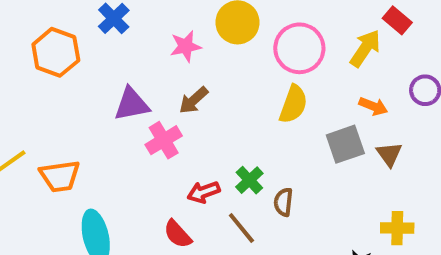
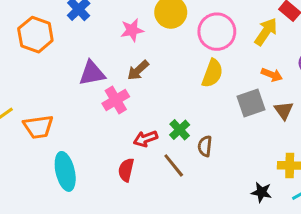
red semicircle: (178, 234) -> (126, 170), turned 55

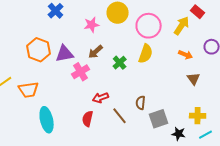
orange hexagon: (35, 35) -> (39, 50), moved
gray square: (251, 103) -> (159, 119), moved
green cross: (180, 130) -> (120, 63), moved

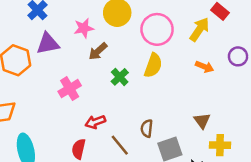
brown arrow: (96, 52) -> (98, 51), moved
purple triangle: (65, 54) -> (48, 44), moved
brown triangle: (194, 79) -> (202, 121), moved

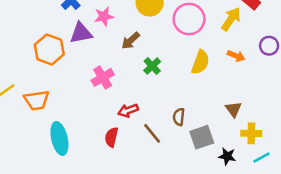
pink star: (84, 28) -> (104, 16), moved
yellow semicircle: (153, 65) -> (200, 62), moved

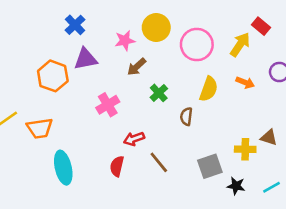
pink star: (104, 16) -> (125, 41), moved
brown triangle: (234, 109) -> (269, 137), moved, turned -36
brown semicircle: (179, 117) -> (186, 117), moved
yellow cross: (251, 133) -> (245, 149), moved

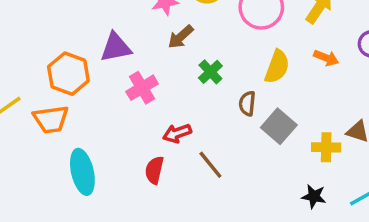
purple triangle: (86, 59) -> (116, 47), moved
orange hexagon: (53, 76) -> (68, 74), moved
gray square: (210, 166) -> (279, 126), moved, turned -30

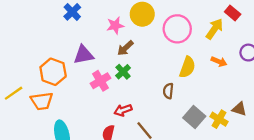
green cross: (210, 72) -> (123, 72), moved
gray square: (279, 126) -> (194, 117), moved
yellow cross: (326, 147) -> (219, 119), turned 30

